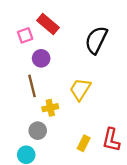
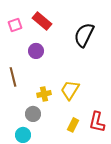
pink square: (25, 35) -> (15, 25), moved
brown line: (32, 86) -> (13, 77), moved
yellow trapezoid: (80, 89) -> (70, 90), moved

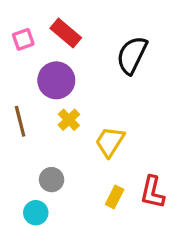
purple circle: (36, 51) -> (56, 80), size x1.5
yellow cross: (44, 94) -> (69, 120), moved, turned -32

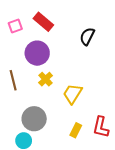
black semicircle: (132, 55) -> (87, 36), size x0.7
gray circle: (52, 180) -> (34, 119), size x1.5

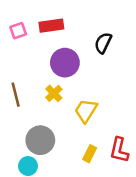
red rectangle: (43, 22) -> (51, 26), turned -48
purple circle: (37, 53) -> (65, 63), moved

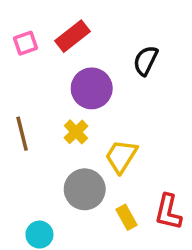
red rectangle: (51, 26) -> (73, 36), turned -30
gray circle: (40, 140) -> (85, 189), moved
yellow rectangle: (90, 154) -> (126, 217), turned -56

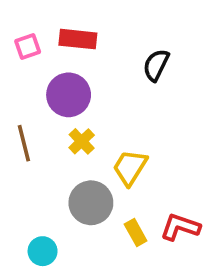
red rectangle: (73, 36) -> (78, 39), turned 44
purple circle: (92, 88) -> (69, 95), moved
red L-shape: (168, 212) -> (180, 227), turned 96

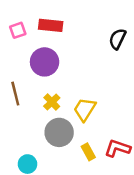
black semicircle: (156, 65) -> (117, 39), moved
yellow cross: (82, 141) -> (52, 102), moved

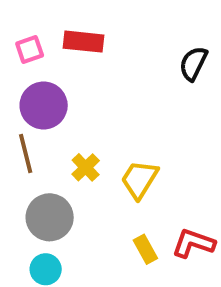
purple circle: (45, 62) -> (44, 105), moved
gray circle: (59, 132) -> (50, 217), moved

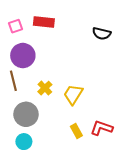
black semicircle: (193, 64) -> (102, 33), turned -102

